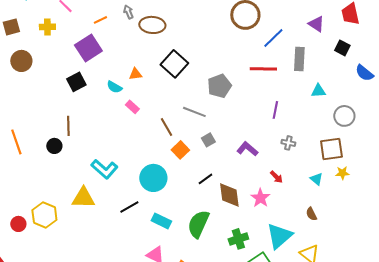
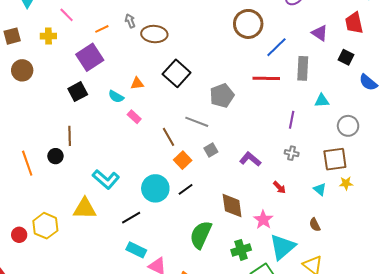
purple line: (275, 110) -> (292, 120), moved
orange line: (16, 142) -> (27, 163), moved
black line: (205, 179) -> (186, 189), moved
pink star: (260, 198) -> (263, 220), moved
cyan rectangle: (161, 221) -> (136, 250), moved

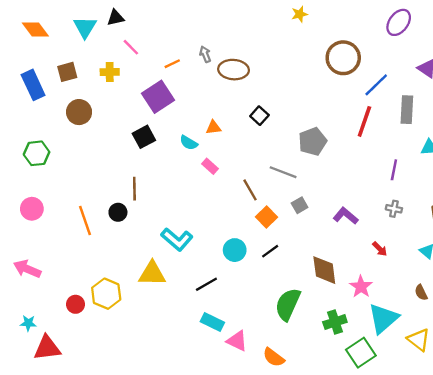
black square: (177, 73) -> (259, 116), size x0.6
red line: (266, 78) -> (364, 121), turned -72
cyan circle: (155, 188) -> (235, 250), size x0.7

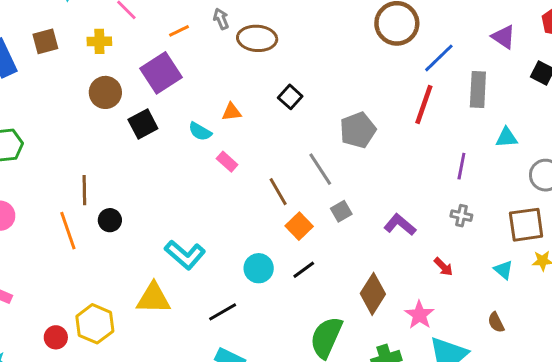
brown circle: (79, 112) -> (105, 92), moved
gray line: (283, 172) -> (320, 169), turned 36
brown line: (134, 189) -> (84, 190), moved
brown diamond: (324, 270) -> (373, 294), turned 40

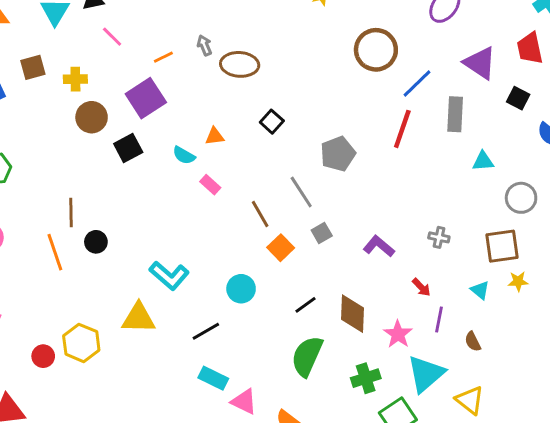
purple triangle: (504, 37) -> (480, 63), size x1.4
yellow cross: (99, 41) -> (75, 79), moved
purple line: (461, 166) -> (439, 320), moved
black line: (304, 270) -> (306, 305), moved
brown diamond: (373, 294) -> (352, 314), turned -30

